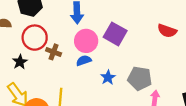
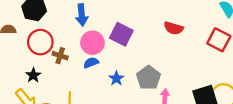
black star: (20, 62) -> (33, 75), moved
gray pentagon: (140, 78) -> (149, 78), turned 30

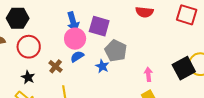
blue arrow: (82, 15) -> (73, 22), moved
brown cross: (60, 56) -> (56, 66), moved, turned 32
gray pentagon: (149, 78) -> (116, 51), moved

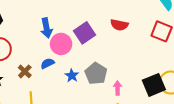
purple square: (99, 26) -> (84, 33), moved, turned 35
pink circle: (75, 39) -> (61, 44), moved
gray pentagon: (116, 51) -> (96, 74), moved

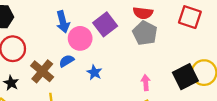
brown cross: (25, 71) -> (42, 71), size x1.5
gray pentagon: (96, 74) -> (145, 33), moved

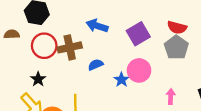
blue arrow: (63, 22) -> (97, 26), turned 115
pink circle: (80, 38) -> (139, 70), moved
brown cross: (42, 71) -> (70, 47), moved, turned 30

